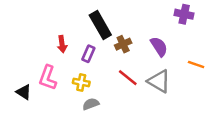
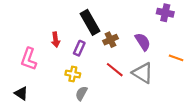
pink L-shape: (48, 78) -> (29, 59), moved
black triangle: (24, 92) -> (21, 93), moved
gray semicircle: (91, 104) -> (81, 93), turned -40

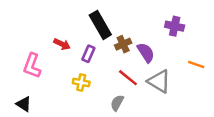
purple cross: (165, 13) -> (175, 26), moved
red arrow: (56, 40) -> (62, 44), turned -56
purple semicircle: (143, 42) -> (146, 53), moved
gray semicircle: (81, 93) -> (117, 103), moved

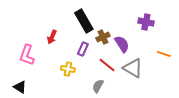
red arrow: (62, 44) -> (52, 37), turned 88
purple rectangle: (88, 54) -> (83, 49), moved

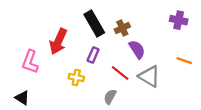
purple cross: (146, 22) -> (179, 20), moved
red arrow: (52, 37) -> (58, 41), size x1.6
brown cross: (103, 37) -> (122, 28), moved

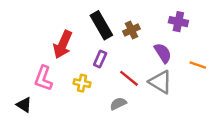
purple cross: (179, 20) -> (178, 22), moved
purple semicircle: (137, 49) -> (163, 53), moved
pink L-shape: (30, 62) -> (43, 78), moved
gray semicircle: (110, 97) -> (118, 104), turned 35

